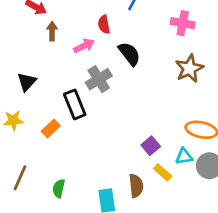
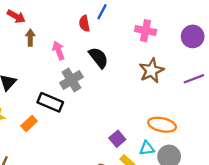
red semicircle: (104, 24) -> (84, 24), moved
pink arrow: (84, 46) -> (59, 51), turned -84
black rectangle: (75, 104) -> (50, 102), turned -45

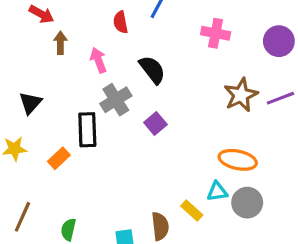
red semicircle: (84, 24) -> (121, 22), moved
brown star: (151, 71) -> (241, 95), moved
black rectangle: (50, 102) -> (87, 130), turned 65
purple square: (117, 139) -> (155, 123), moved

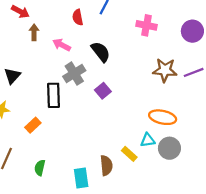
pink arrow: (98, 60) -> (62, 45), turned -42
brown star: (241, 95) -> (165, 70), turned 30
orange rectangle: (59, 158) -> (33, 125), moved

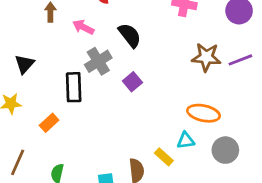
gray circle: (169, 148) -> (225, 150), moved

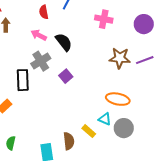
pink arrow: (83, 27) -> (39, 35), moved
cyan triangle: (186, 141) -> (105, 119), turned 32
gray circle: (225, 150) -> (124, 128), moved

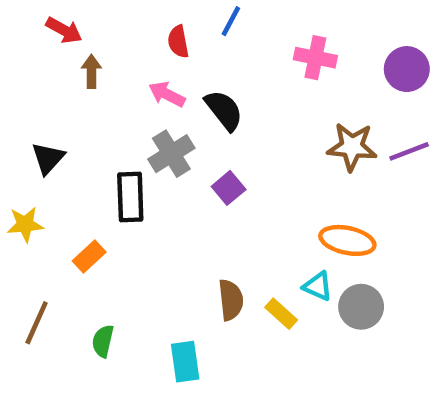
brown semicircle: (69, 141) -> (231, 300), moved

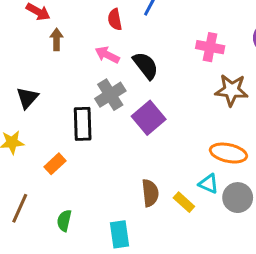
pink cross: (315, 58) -> (210, 47), moved
purple square: (229, 188) -> (149, 118), size x1.5

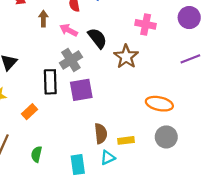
brown arrow: (57, 39) -> (43, 19), moved
brown star: (232, 90) -> (126, 57), moved, turned 30
purple square: (149, 118) -> (81, 90), moved, turned 30
cyan triangle: (209, 184) -> (108, 158), moved, turned -49
yellow rectangle: (184, 202) -> (126, 140), turned -49

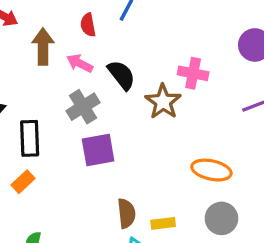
brown arrow: (43, 19) -> (43, 47), size x1.5
pink cross: (146, 24) -> (193, 73), moved
black rectangle: (50, 82) -> (30, 138), moved

